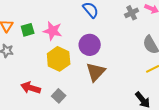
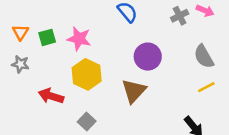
purple circle: (90, 45) -> (148, 57), moved
red arrow: (31, 88) -> (51, 96), moved

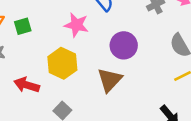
pink star: (79, 39) -> (76, 25), moved

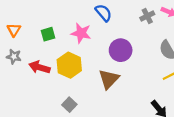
green square: (23, 26) -> (48, 34), moved
red arrow: (27, 85) -> (39, 67), moved

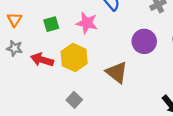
purple circle: (121, 50) -> (144, 41), moved
brown triangle: (109, 79) -> (117, 72), turned -35

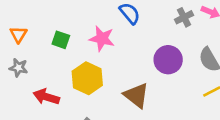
green square: (51, 24) -> (61, 40), turned 35
red arrow: (42, 60) -> (46, 97), moved

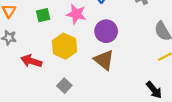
green square: (61, 40) -> (43, 15), turned -32
purple circle: (168, 60) -> (106, 31), moved

